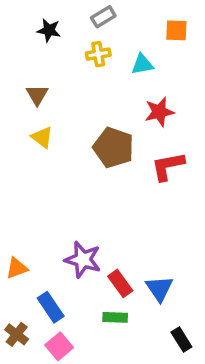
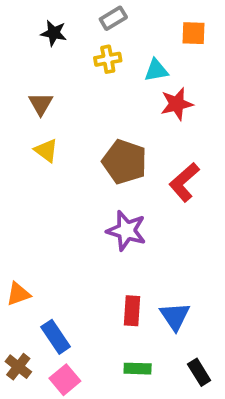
red star: (159, 112) -> (177, 104), moved
red L-shape: (168, 166) -> (184, 182), turned -30
purple star: (83, 260) -> (126, 231), moved
red rectangle: (120, 283) -> (132, 311), turned 40
green rectangle: (115, 317) -> (138, 369), moved

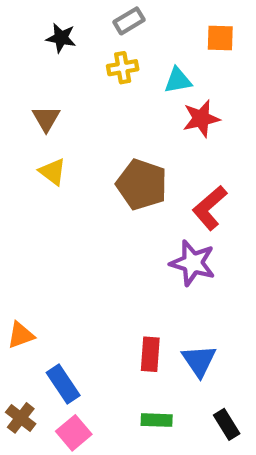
purple star: (126, 231) -> (193, 263), moved

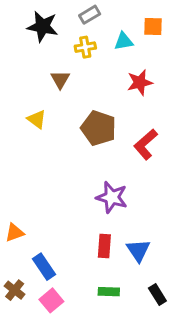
black star: (61, 38) -> (43, 27), size x1.5
cyan triangle: (178, 80) -> (124, 41), moved
brown triangle: (46, 119) -> (60, 80), moved
purple star: (193, 263) -> (112, 197), moved

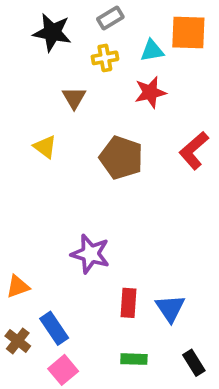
orange square: (153, 27) -> (188, 32), size x1.5
red star: (140, 82) -> (150, 92), moved
red L-shape: (146, 144) -> (194, 150), moved
purple star: (112, 197) -> (90, 254), moved
brown cross: (15, 290) -> (18, 341), moved

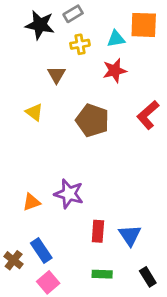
gray rectangle: (110, 18) -> (73, 14), moved
orange triangle: (18, 287) -> (32, 202), moved

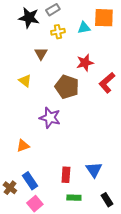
red star: (115, 71) -> (85, 63), moved
purple star: (69, 194) -> (50, 118), moved
red rectangle: (98, 231) -> (66, 175), moved

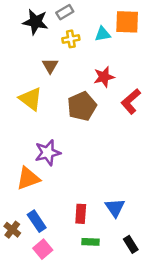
yellow triangle: (25, 81) -> (31, 99), size x1.5
brown pentagon: (67, 87) -> (82, 106), turned 30
purple star: (50, 118) -> (48, 153), moved, turned -30
orange triangle: (23, 146) -> (28, 178), size x1.5

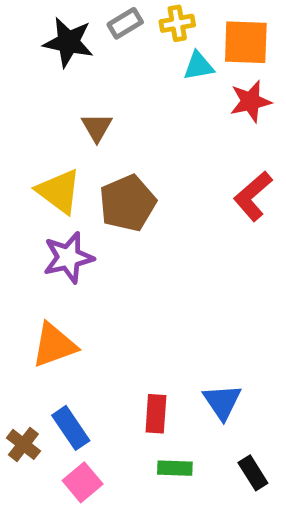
yellow cross: (71, 39) -> (177, 23), moved
red star: (104, 77) -> (251, 101), moved
brown pentagon: (82, 106) -> (128, 203), moved
purple star: (48, 153) -> (68, 258), moved

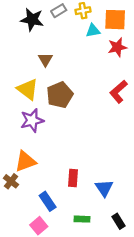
red rectangle: (156, 414) -> (73, 178), moved
blue rectangle: (71, 428) -> (48, 201), moved
brown cross: (23, 444) -> (11, 181), moved

